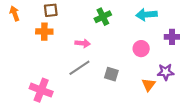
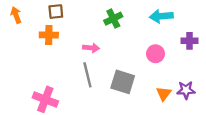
gray line: (79, 68) -> (87, 75), turned -70
purple star: (166, 72) -> (186, 90), moved
gray square: (111, 74) -> (123, 82), size x1.5

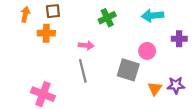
orange arrow: (16, 15) -> (25, 14), moved, turned 32
gray square: (123, 82) -> (128, 70), moved

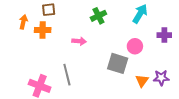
orange arrow: (25, 14) -> (23, 22), moved
cyan arrow: (153, 16) -> (140, 14), turned 126
gray line: (83, 71) -> (67, 75), moved

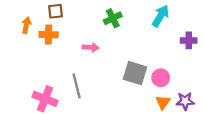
pink circle: (135, 46) -> (161, 78), moved
purple star: (161, 78) -> (185, 101), moved
orange triangle: (142, 81) -> (163, 102), moved

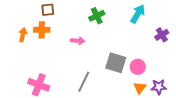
orange arrow: (26, 25) -> (23, 35), moved
purple cross: (189, 40) -> (162, 35), turned -32
gray line: (77, 86) -> (84, 82), moved, turned 40

